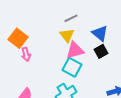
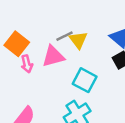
gray line: (71, 18) -> (65, 36), moved
pink triangle: (75, 50) -> (53, 56), moved

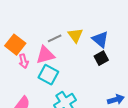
yellow triangle: (78, 40) -> (75, 35), moved
cyan square: (85, 80) -> (48, 75), moved

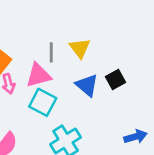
gray line: (55, 38) -> (51, 52), turned -64
blue triangle: (100, 39) -> (87, 85), moved

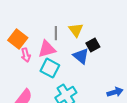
black square: (116, 79) -> (93, 45), moved

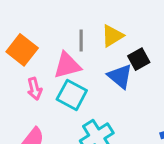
yellow triangle: (76, 30) -> (112, 36), turned 35
pink arrow: (26, 55) -> (35, 89), moved

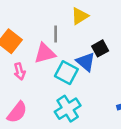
yellow triangle: (112, 36) -> (80, 16), moved
cyan square: (72, 95) -> (66, 73), moved

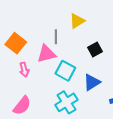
blue triangle: (86, 62) -> (92, 82), moved, turned 48

